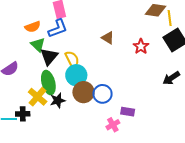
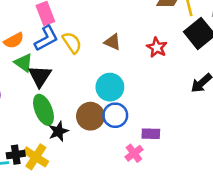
yellow semicircle: (72, 59) -> (72, 43), moved
cyan circle: (76, 75) -> (110, 87), moved
yellow cross: (38, 97) -> (36, 157), moved

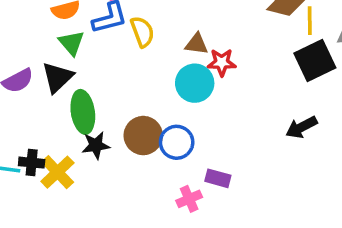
brown triangle: (113, 42) -> (197, 44), turned -30
red star: (157, 47) -> (222, 62), moved, turned 30
black triangle: (40, 76) -> (58, 77), moved
cyan circle: (110, 87) -> (195, 83), moved

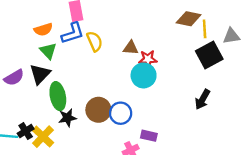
cyan circle: (195, 83) -> (144, 75), moved
black arrow: (301, 127) -> (202, 99), turned -30
black cross: (32, 163) -> (26, 131), turned -35

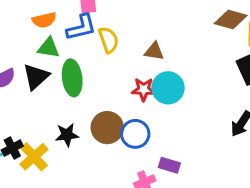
green triangle: (48, 51) -> (49, 48), turned -42
red star: (148, 59) -> (144, 89), moved
green ellipse: (58, 96) -> (72, 78), moved

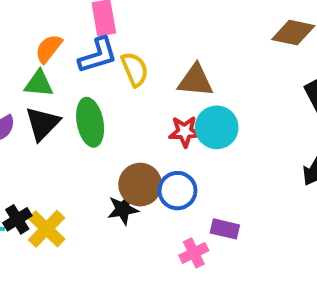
orange semicircle: (44, 20) -> (49, 49), turned 145
green triangle: (49, 48) -> (39, 84), moved
brown triangle: (154, 51) -> (196, 81), size x1.4
black star: (67, 135) -> (123, 209), moved

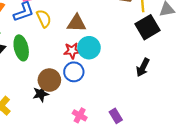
blue circle: (177, 191) -> (74, 72), moved
purple rectangle: (225, 229) -> (116, 116), moved, turned 48
pink cross: (194, 253) -> (80, 115), turned -32

